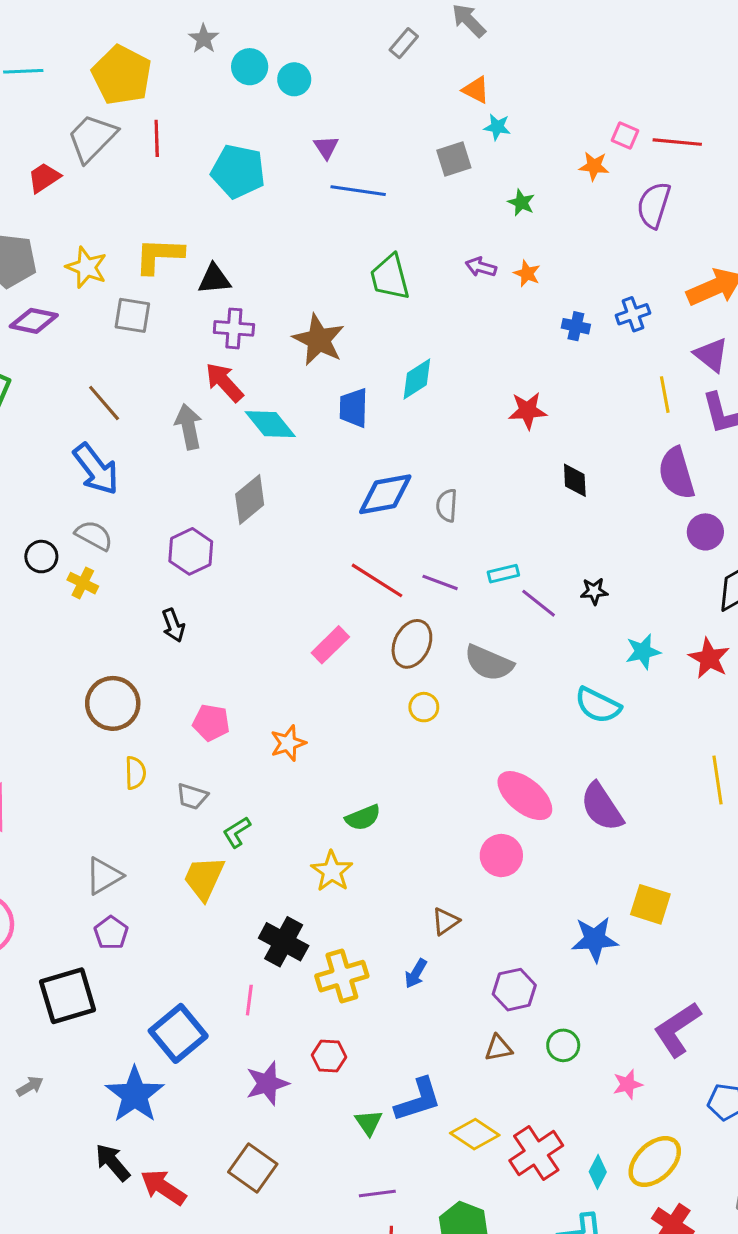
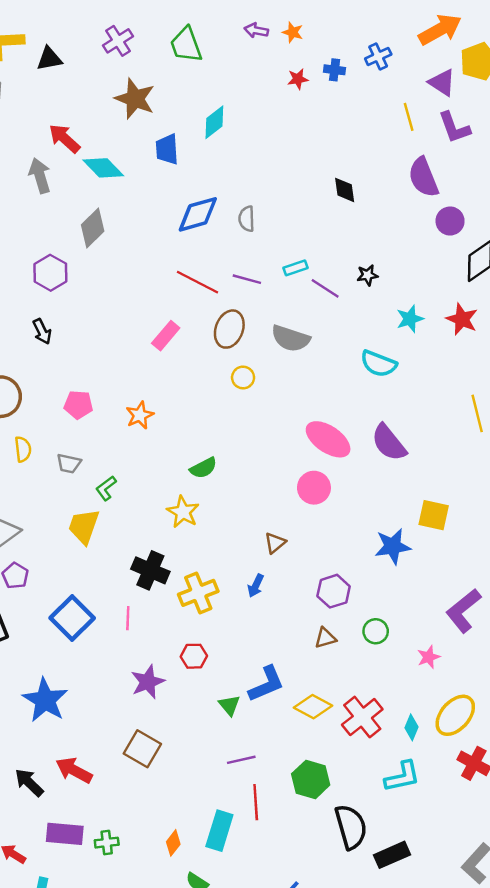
purple cross: (234, 328) -> (118, 41), moved, turned -32
red star: (528, 411) -> (298, 79), moved, size x0.7
blue square: (178, 1033) -> (72, 618), moved
black arrow: (113, 1162) -> (29, 783), moved

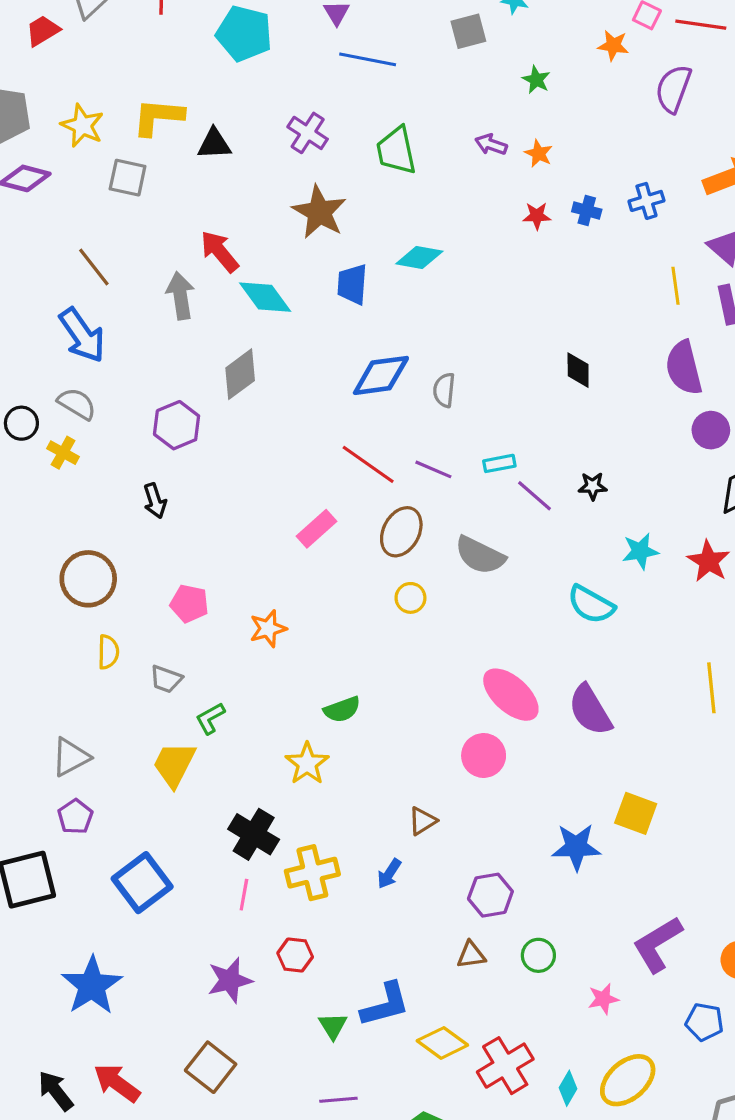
purple cross: (118, 41) -> (308, 133), turned -32
cyan diamond: (214, 122) -> (419, 257), turned 40
pink line: (128, 618) -> (244, 895), moved

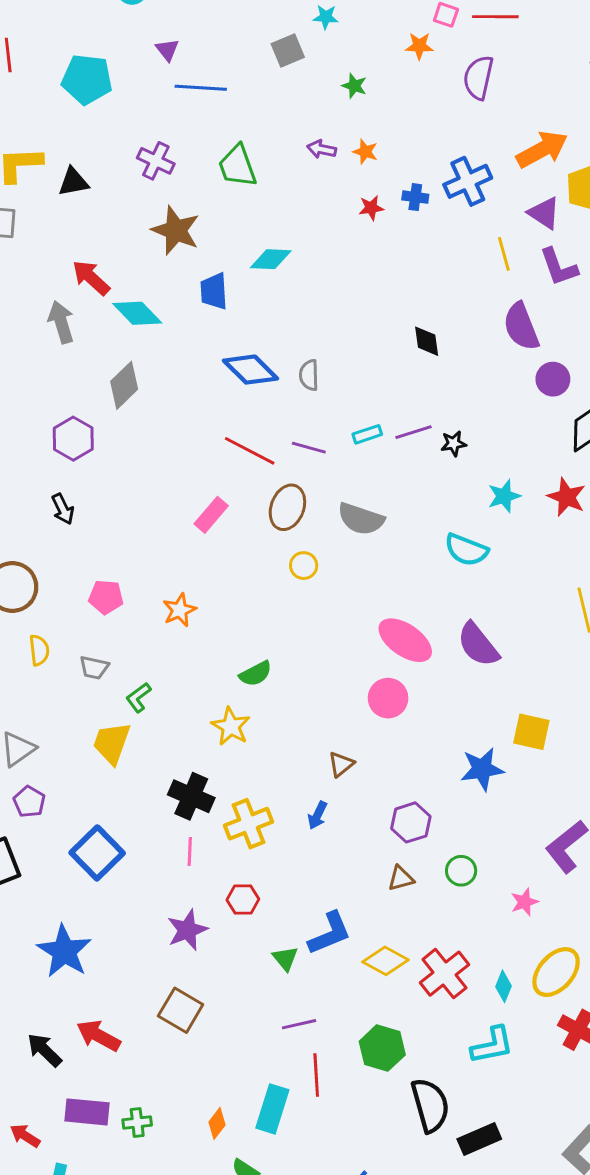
blue cross: (646, 201) -> (468, 181), size x1.5
blue diamond: (381, 375) -> (250, 370), turned 60
purple line: (534, 496) -> (414, 432), moved, turned -51

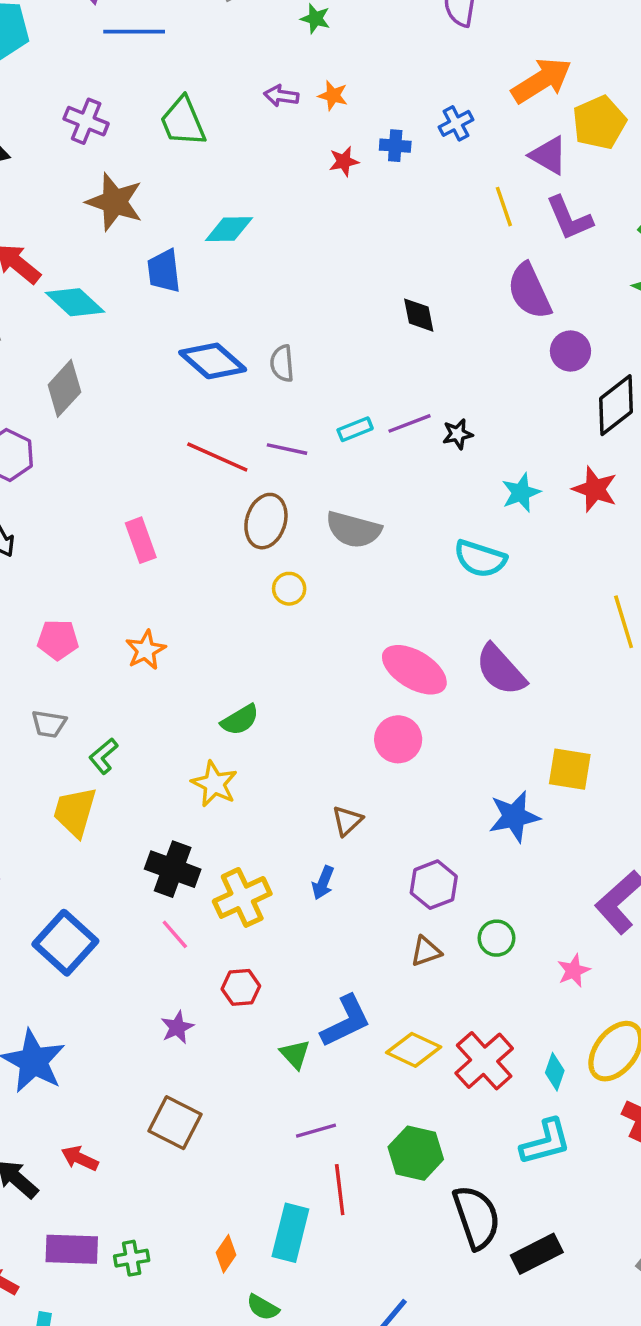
blue cross: (468, 181) -> (456, 123), size x0.6
pink rectangle: (211, 515) -> (141, 540), moved, turned -57
pink line: (190, 851) -> (175, 934), turned -40
purple star: (187, 930) -> (177, 1027), size x0.7
red arrow: (98, 1036) -> (80, 1158), size x0.7

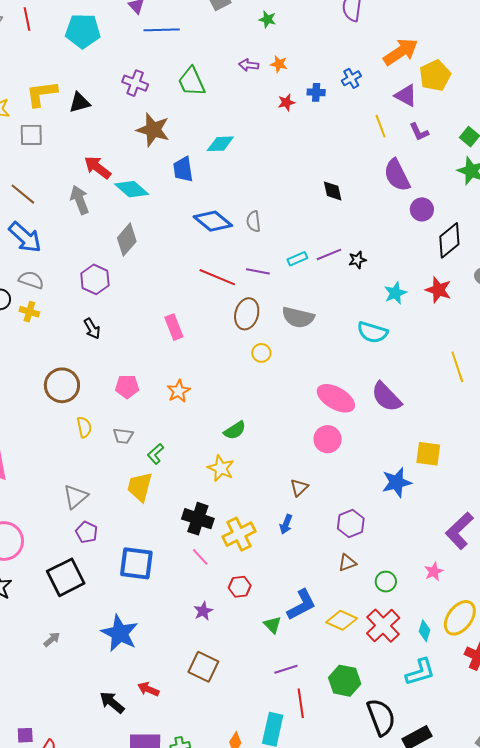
purple L-shape: (569, 218) -> (419, 132), size x0.7
green circle: (497, 938) -> (386, 582), moved
blue square: (65, 943) -> (136, 563), turned -33

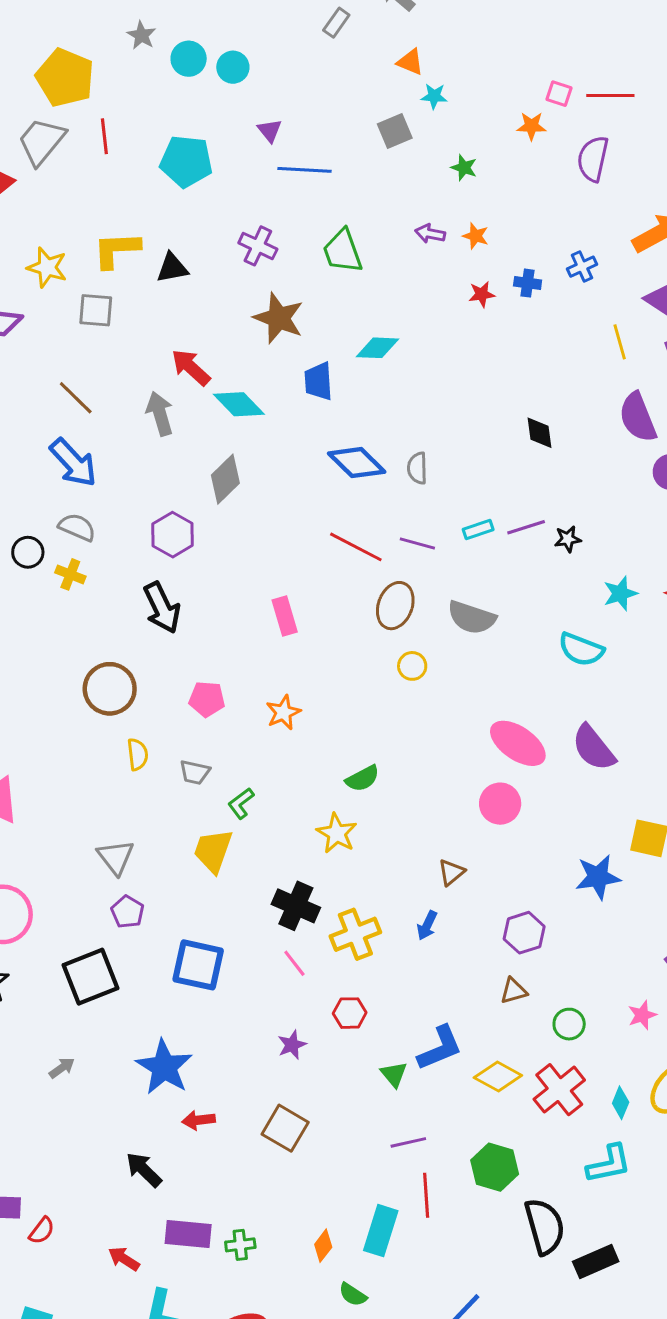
black arrow: (92, 329) -> (162, 608), size x1.6
gray triangle: (76, 497) -> (116, 857), turned -32
red arrow: (148, 689) -> (199, 1120), moved, turned -35

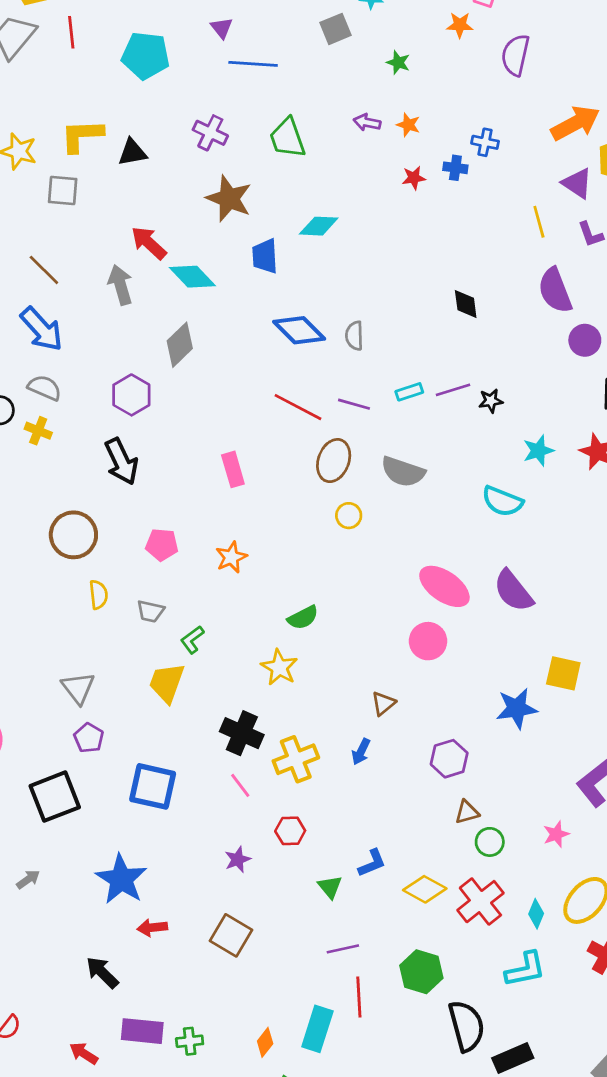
blue cross: (582, 267) -> (485, 142), moved, turned 36
brown triangle: (514, 991) -> (467, 812), moved
blue L-shape: (440, 1048) -> (372, 863), size x0.7

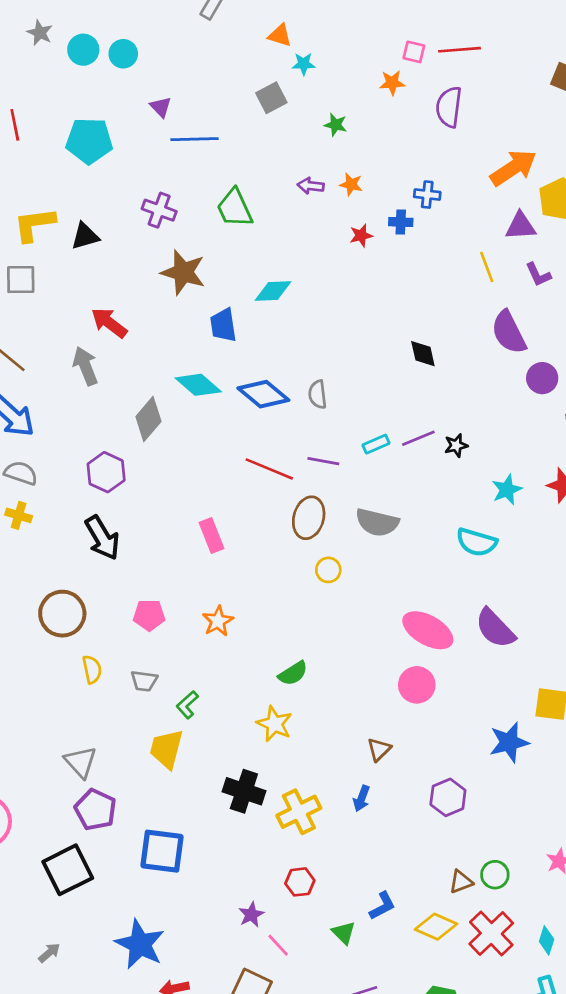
purple triangle: (577, 183) -> (521, 226), turned -32
cyan diamond: (192, 277) -> (198, 385), moved
purple pentagon: (89, 738) -> (95, 810), size x1.4
pink line: (240, 785) -> (278, 945), moved
brown triangle: (467, 812) -> (461, 882), moved

